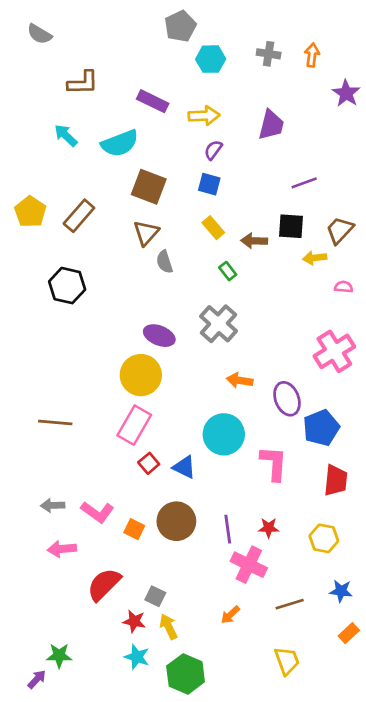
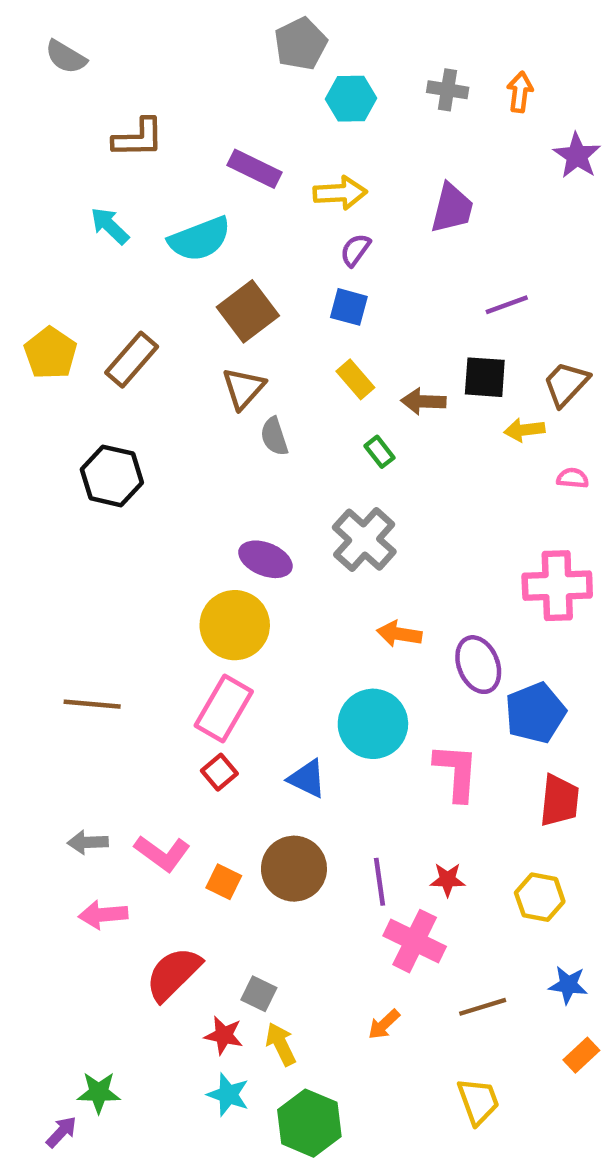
brown square: (149, 187) -> (248, 311), turned 32
pink cross: (334, 351) -> (557, 586), turned 30
red square: (149, 463) -> (219, 772), moved

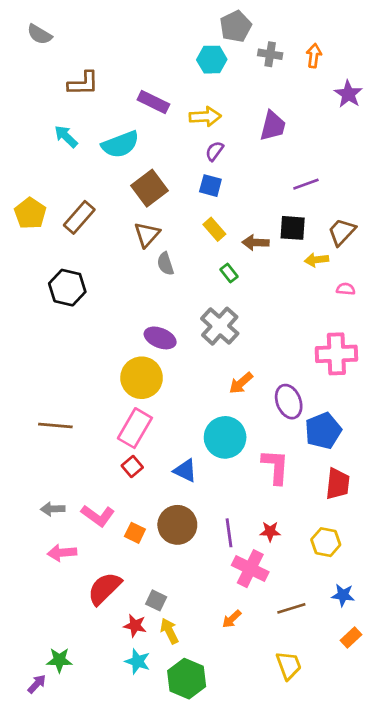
gray pentagon: (301, 44) -> (236, 26), moved
orange arrow: (399, 634) -> (241, 383), turned -50

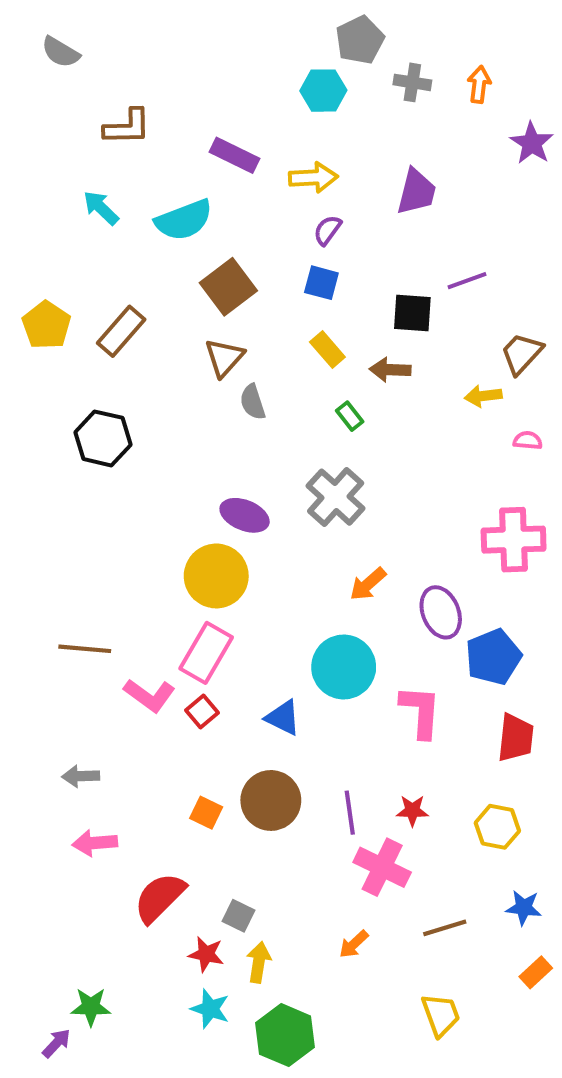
black square: (293, 228) -> (412, 313), moved
pink L-shape: (98, 516) -> (149, 695), moved
yellow arrow: (169, 631) -> (259, 962), turned 35

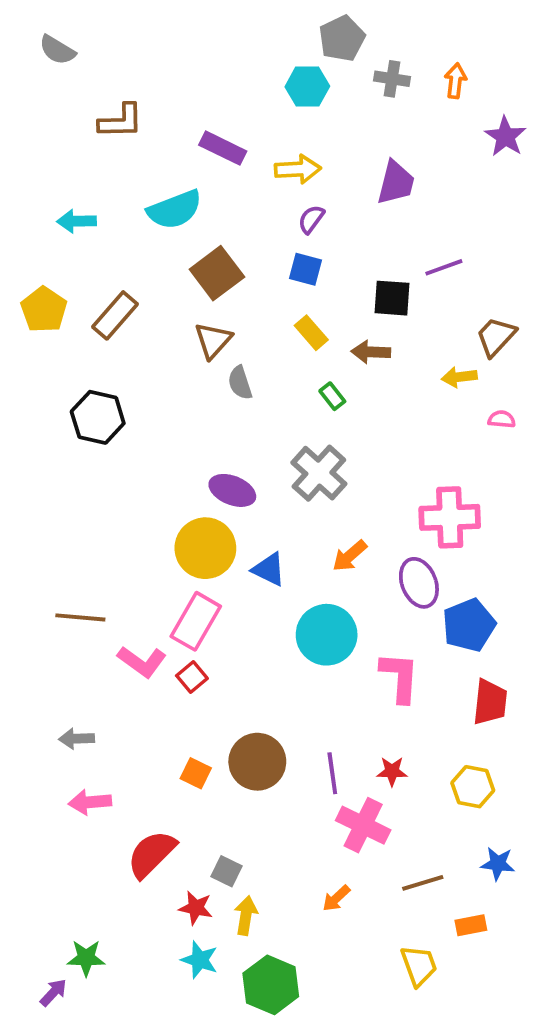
cyan arrow: (101, 208) -> (77, 221), moved, turned -45
pink cross: (514, 540) -> (450, 517), moved
blue triangle: (283, 718) -> (269, 569), moved
orange rectangle: (536, 972) -> (471, 925), moved, turned 32

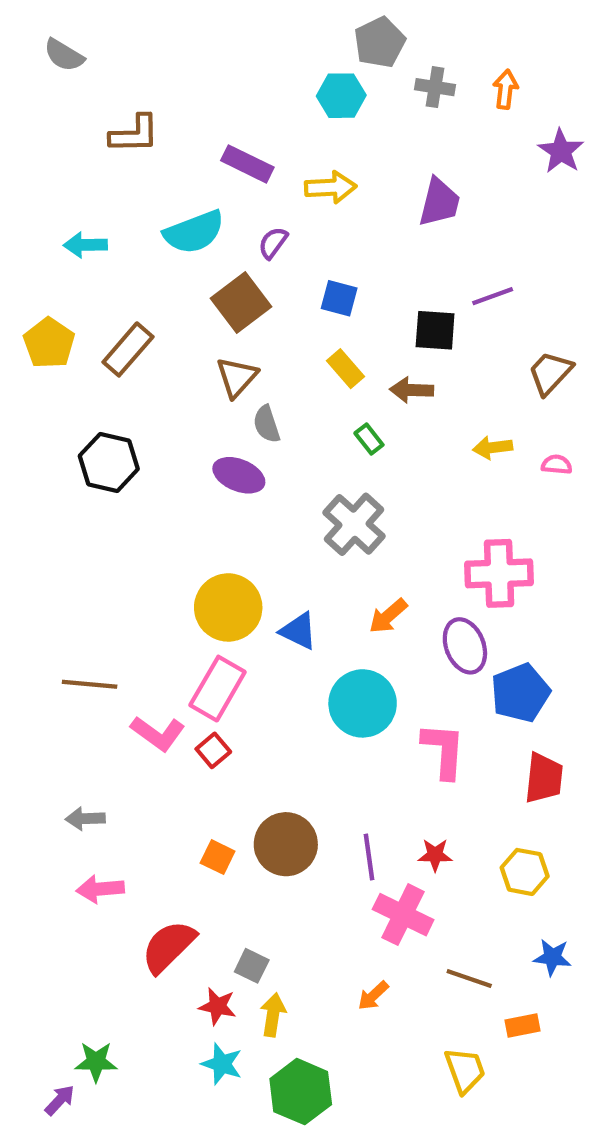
purple semicircle: (311, 219) -> (273, 243), moved
yellow arrow: (459, 377) -> (493, 448), moved
purple ellipse: (232, 490) -> (239, 475), moved
brown line: (423, 883) -> (469, 979), turned 36

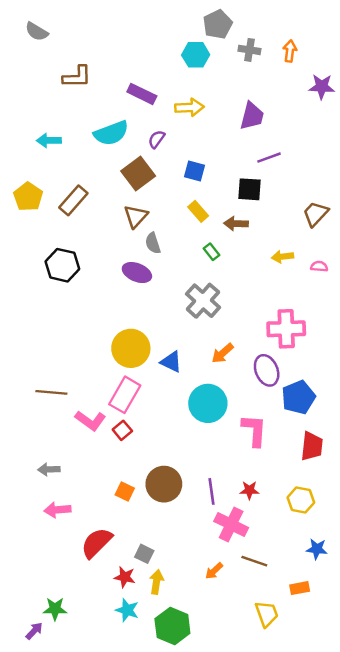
purple star: (561, 151) -> (322, 87), turned -30
purple line: (493, 296) -> (269, 158), moved
brown line: (469, 979) -> (254, 561), moved

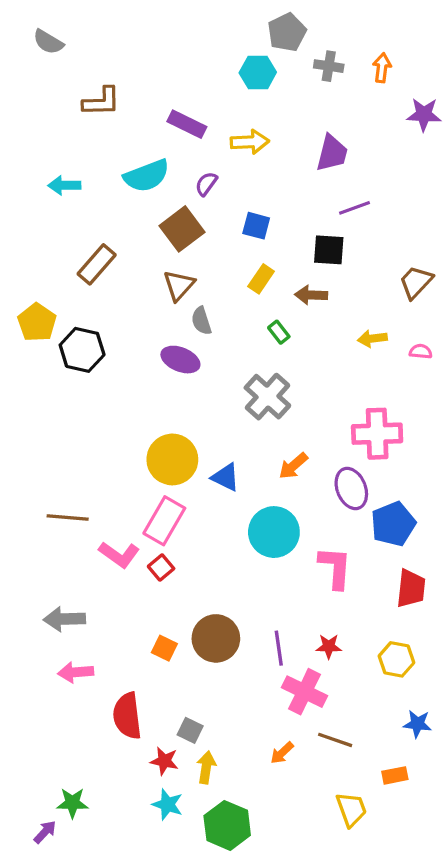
yellow pentagon: (28, 197) -> (37, 322), moved
yellow rectangle: (198, 211) -> (261, 279), turned 75
gray arrow: (49, 469) -> (64, 619), size x1.4
red semicircle: (97, 543) -> (127, 716), turned -52

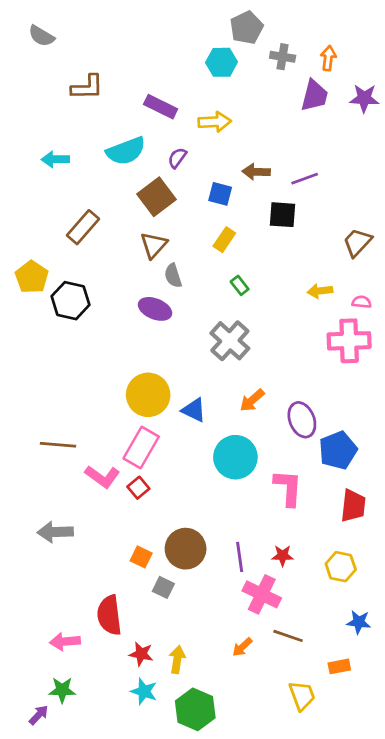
purple trapezoid: (332, 153) -> (314, 96), moved
brown arrow: (311, 295) -> (256, 172), moved
pink cross: (377, 434) -> (349, 341), moved
pink arrow: (76, 672) -> (65, 641), moved
gray square: (190, 730) -> (163, 587), moved

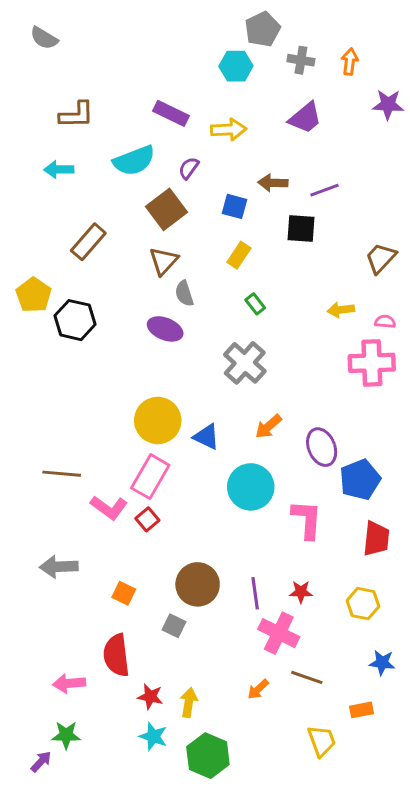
brown L-shape: (87, 87) -> (76, 115), moved
purple trapezoid: (314, 96) -> (305, 118), moved, turned 36
orange square: (141, 557) -> (124, 593), moved

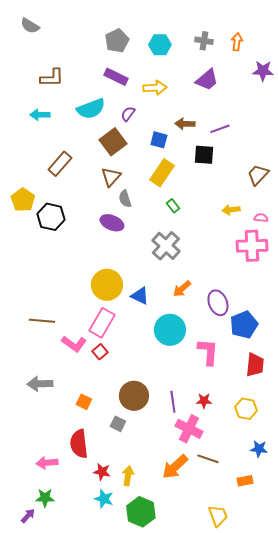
gray pentagon: (263, 29) -> (117, 41), moved
yellow rectangle: (239, 255) -> (162, 173), size x1.5
orange arrow: (258, 689) -> (175, 467), size x1.8
yellow trapezoid: (322, 741) -> (218, 516), moved

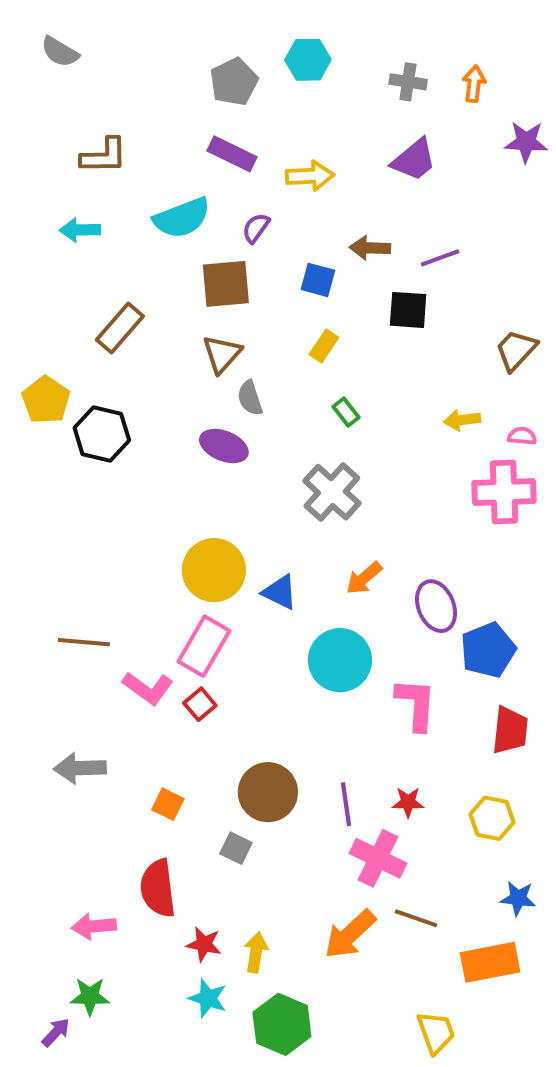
cyan hexagon: (160, 45) -> (308, 60), moved
brown square: (113, 142) -> (226, 284), turned 32
yellow rectangle: (162, 173) -> (324, 346), size x0.6
orange rectangle: (245, 481) -> (490, 962), size x1.8

